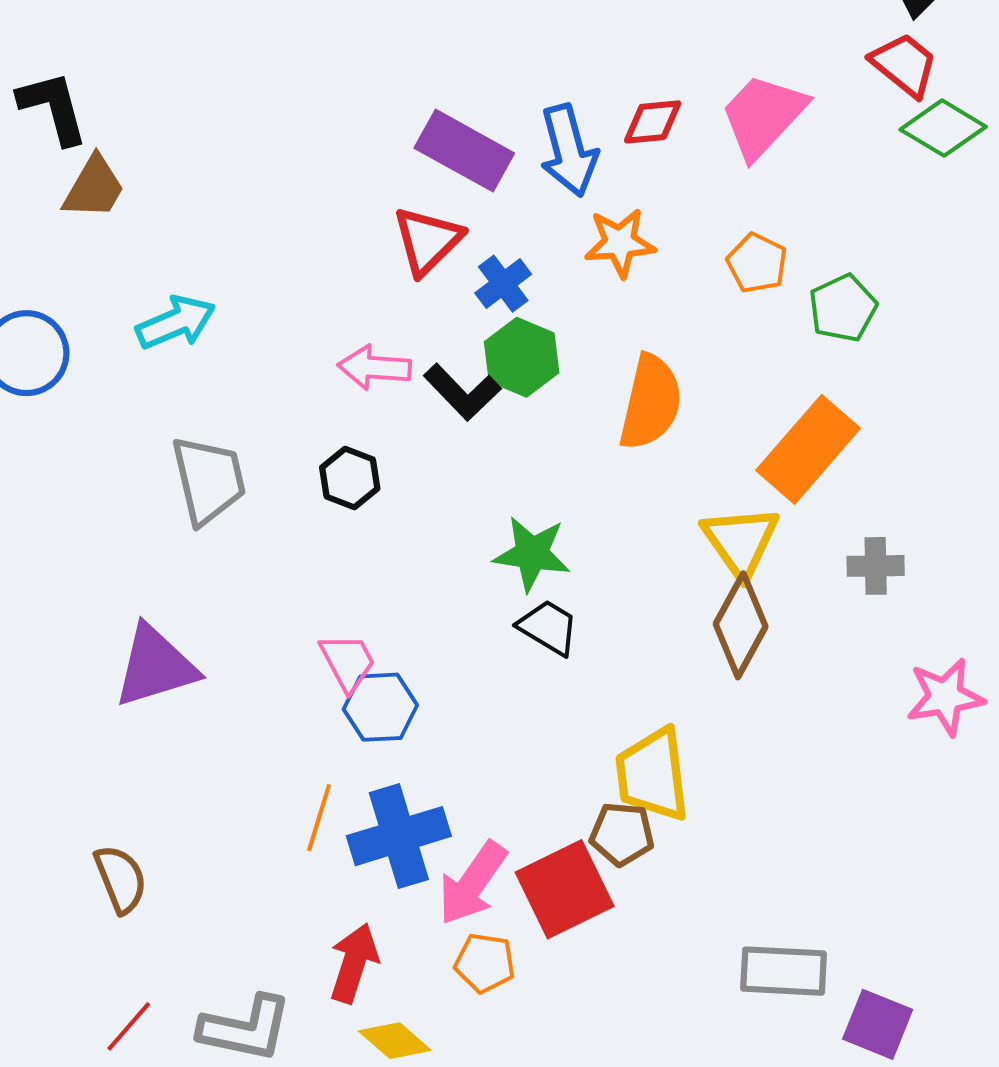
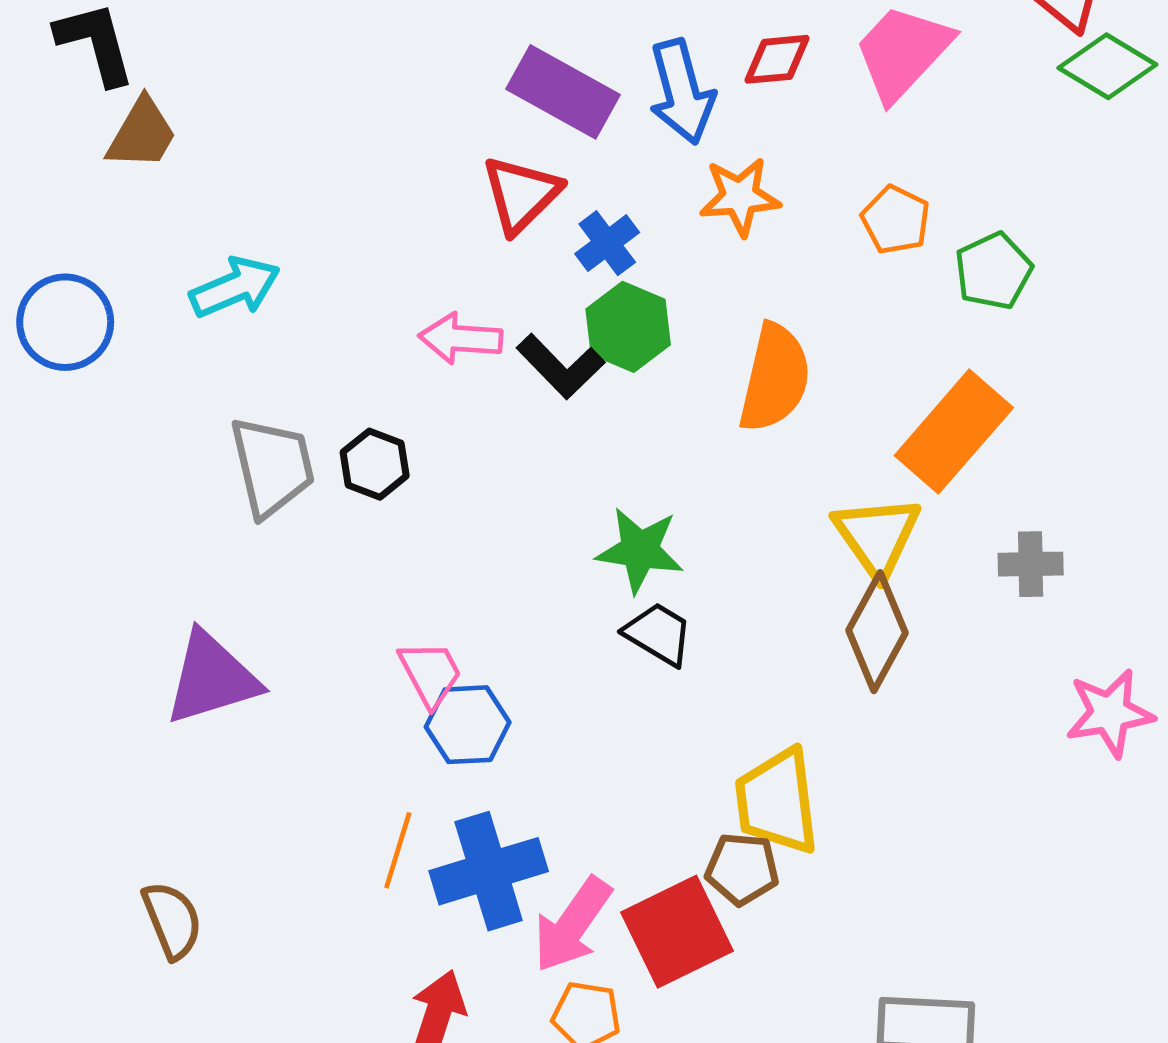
black hexagon: (350, 478) -> (375, 464), moved

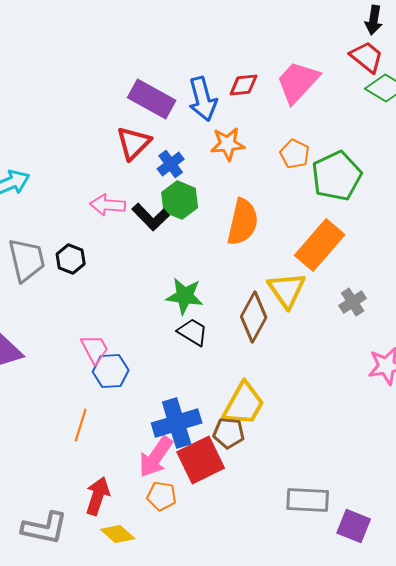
green pentagon: (993, 271) -> (337, 176), size x1.5
gray cross: (1031, 564) -> (353, 302), turned -32
brown diamond: (877, 632) -> (254, 317), moved
yellow trapezoid: (777, 801) -> (244, 404), turned -144
blue cross: (489, 871) -> (177, 423), moved

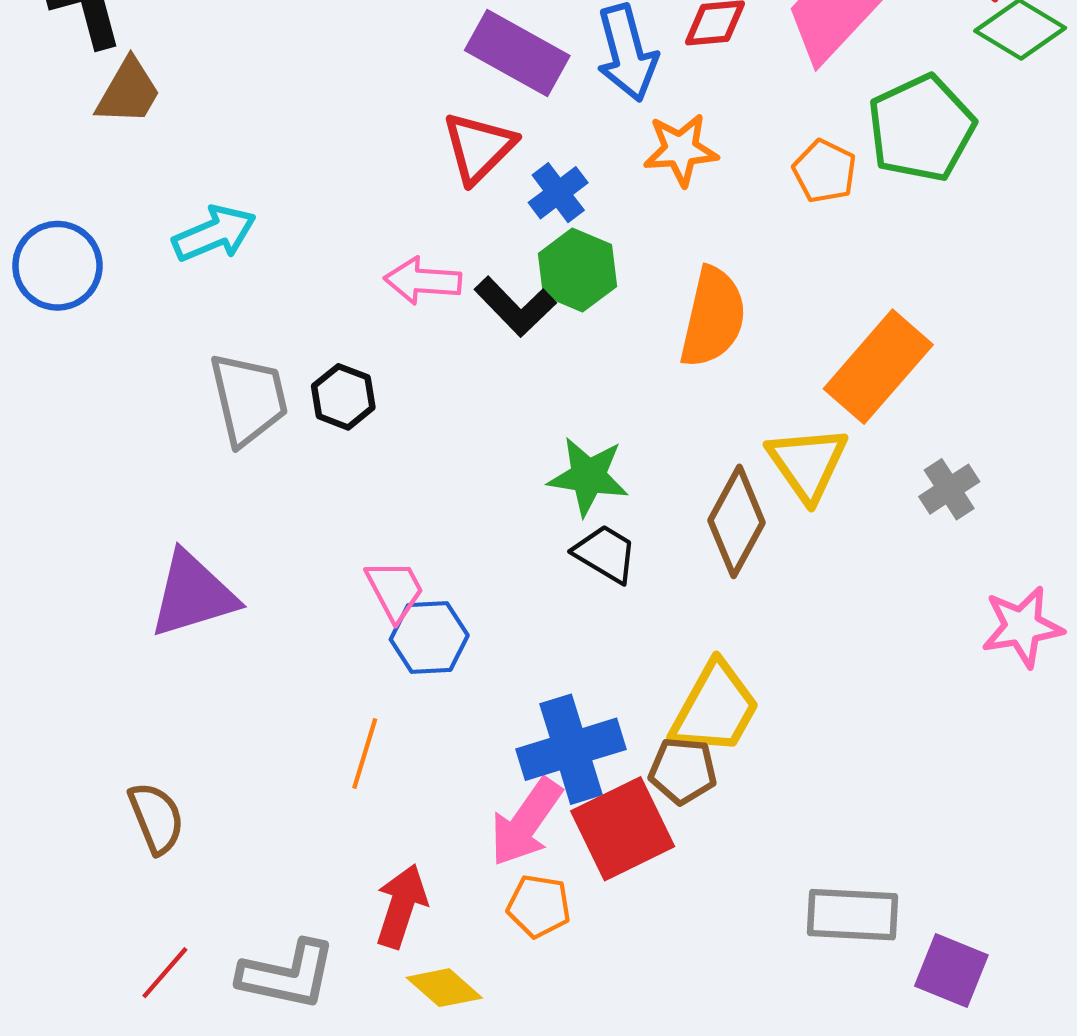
green pentagon: (337, 176) -> (921, 128), moved

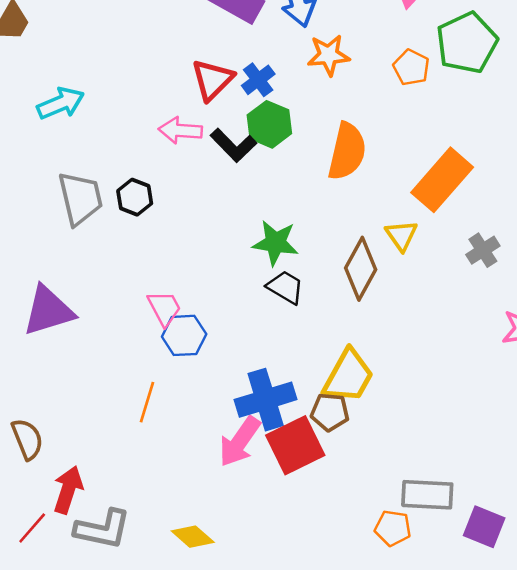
red triangle: (479, 148) -> (212, 80), moved
yellow triangle: (807, 463) -> (401, 235), size x0.7
red arrow: (401, 906) -> (68, 490), moved
orange pentagon: (539, 906) -> (393, 528), moved

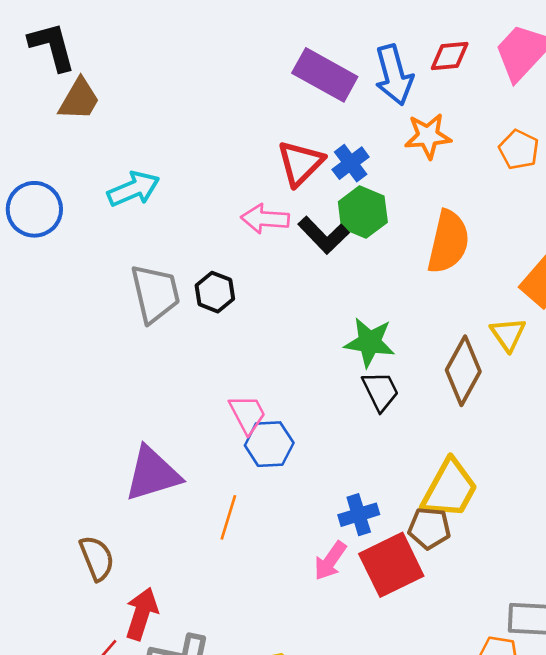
black trapezoid: (285, 287) -> (380, 391), turned 33
purple triangle: (48, 311) -> (152, 474), moved
blue cross: (266, 400) -> (359, 515), size x0.6
pink arrow: (240, 442) -> (330, 561), size x0.7

